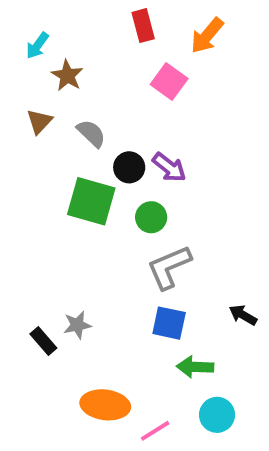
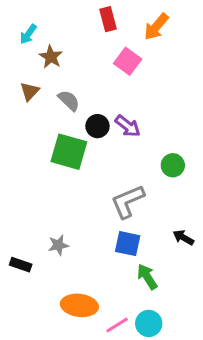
green circle: (151, 217) -> (173, 165), moved
black rectangle: (43, 341) -> (21, 265), moved, turned -30
green arrow: (195, 367) -> (147, 277), turned 56
cyan circle: (217, 415) -> (149, 323), moved

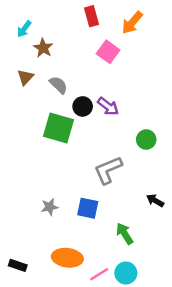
blue square: (128, 244) -> (88, 208), moved
black rectangle: (21, 265) -> (18, 265), moved

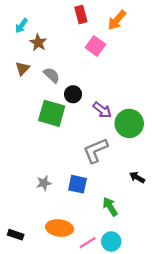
purple arrow: (108, 106) -> (102, 110), moved
green circle: (146, 140) -> (129, 123), size x1.6

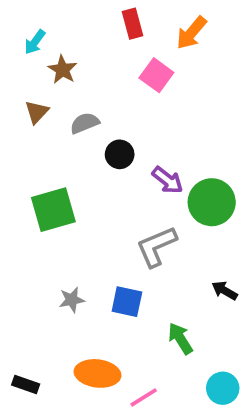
gray semicircle: (52, 75) -> (85, 123), turned -66
green square: (52, 113) -> (53, 210), moved, turned -32
cyan circle: (111, 241) -> (223, 388), moved

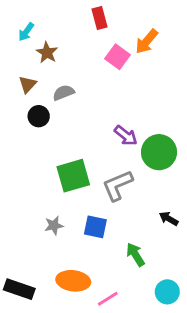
orange arrow: (191, 33) -> (147, 41), moved
black circle: (120, 154) -> (39, 116), moved
green square: (53, 210) -> (73, 176), moved
black rectangle: (26, 385) -> (19, 289), size x1.5

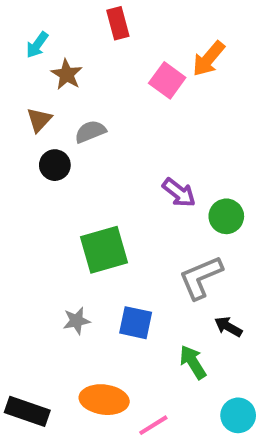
red rectangle: (100, 18) -> (118, 23), moved
green circle: (159, 152) -> (226, 216), size x0.7
gray L-shape: (117, 185) -> (201, 277), moved
black arrow: (169, 219) -> (228, 327), moved

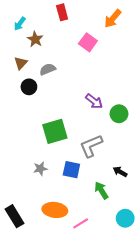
orange arrow: (209, 59) -> (113, 19), moved
gray L-shape: (201, 277) -> (91, 146), moved
black rectangle: (27, 411) -> (14, 216), turned 40

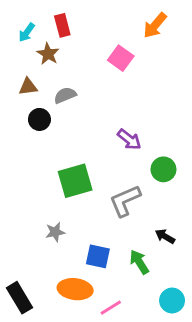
red rectangle: (62, 12) -> (62, 25), moved
brown triangle: (21, 63) -> (28, 87), turned 40
green circle: (119, 114) -> (163, 169), moved
blue square: (71, 170) -> (98, 256), moved

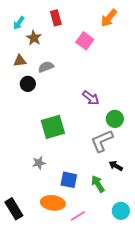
red rectangle: (62, 25) -> (56, 18), moved
gray L-shape: (125, 201) -> (102, 141), moved

